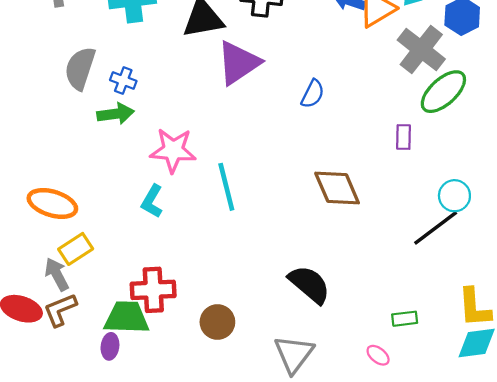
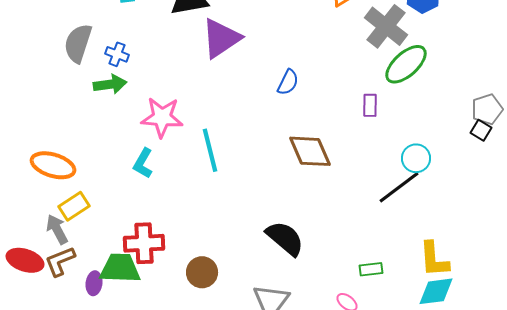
blue semicircle: (313, 94) -> (288, 82), moved
purple ellipse: (110, 346) -> (94, 283), moved

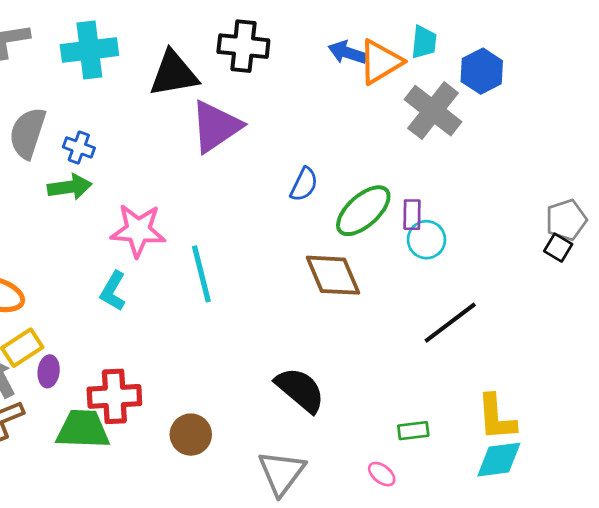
green ellipse: (406, 64) -> (363, 211), moved
cyan circle: (416, 158) -> (426, 240), moved
purple ellipse: (94, 283) -> (49, 371), moved

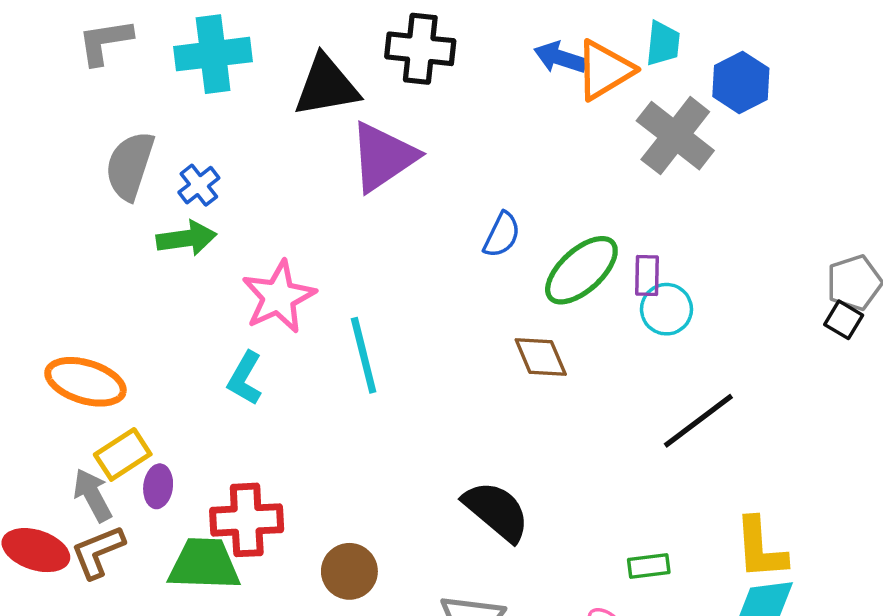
blue cross: (79, 147) -> (199, 185), turned 32
pink star: (138, 230) -> (279, 297), turned -30
brown diamond: (333, 275) -> (541, 357), size x0.7

